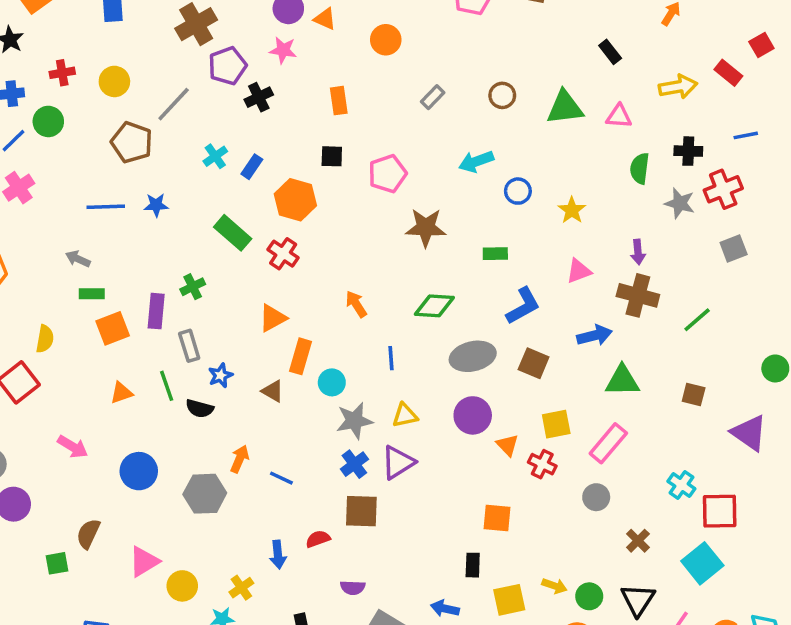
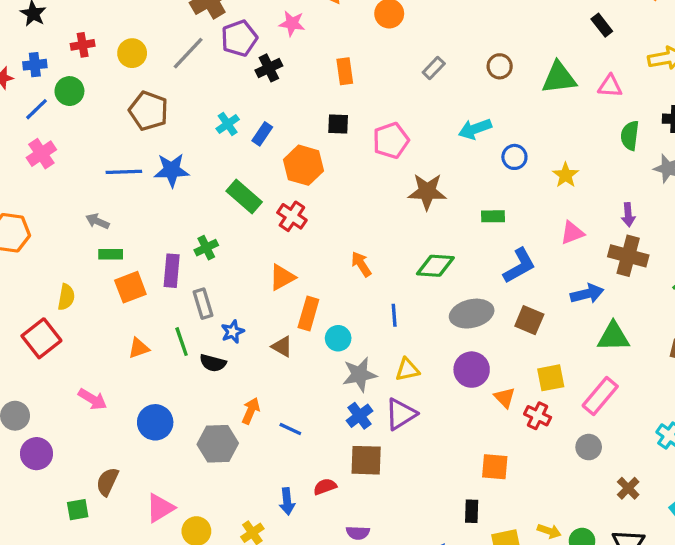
gray line: (174, 104) -> (188, 53), moved
blue star: (156, 205) -> (172, 170), size x1.5

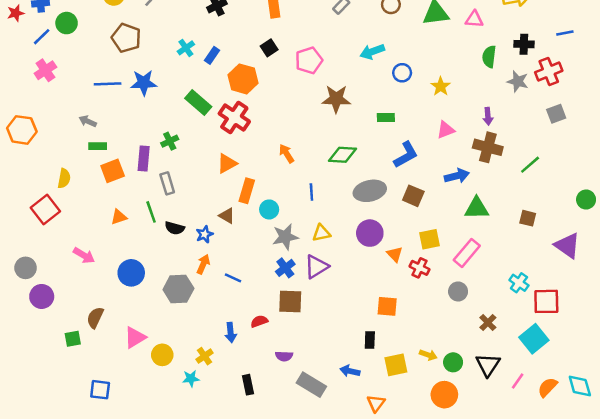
black square: (338, 124) -> (269, 48), turned -35
red cross: (292, 216) -> (234, 117), size x1.4
blue star: (233, 332) -> (205, 234), moved

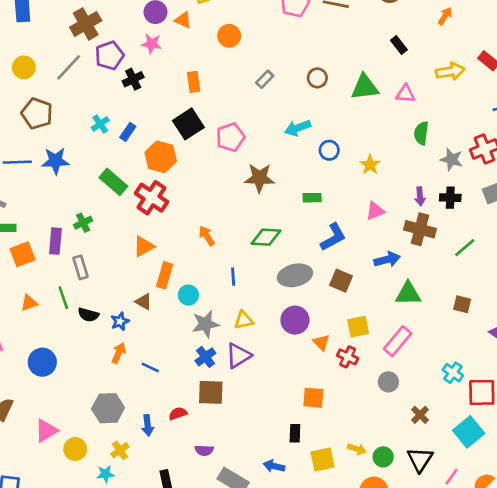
black cross: (524, 44) -> (450, 198), moved
black square: (269, 48) -> (188, 124), size x1.6
gray hexagon: (178, 289) -> (108, 408), moved

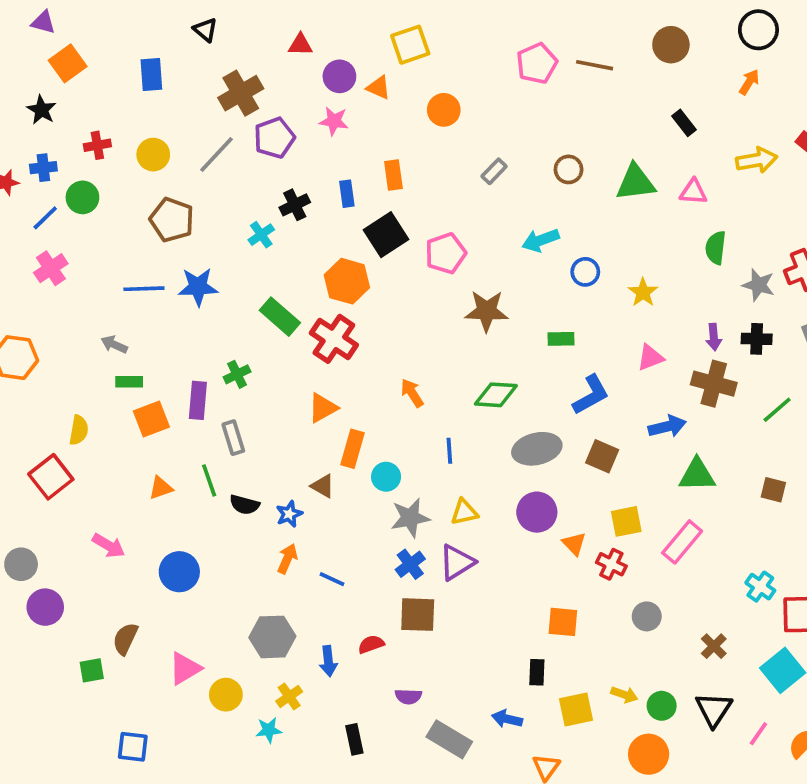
black cross: (133, 79) -> (295, 205), moved
blue rectangle: (128, 132) -> (347, 194), moved, turned -42
gray circle: (388, 382) -> (647, 616), moved

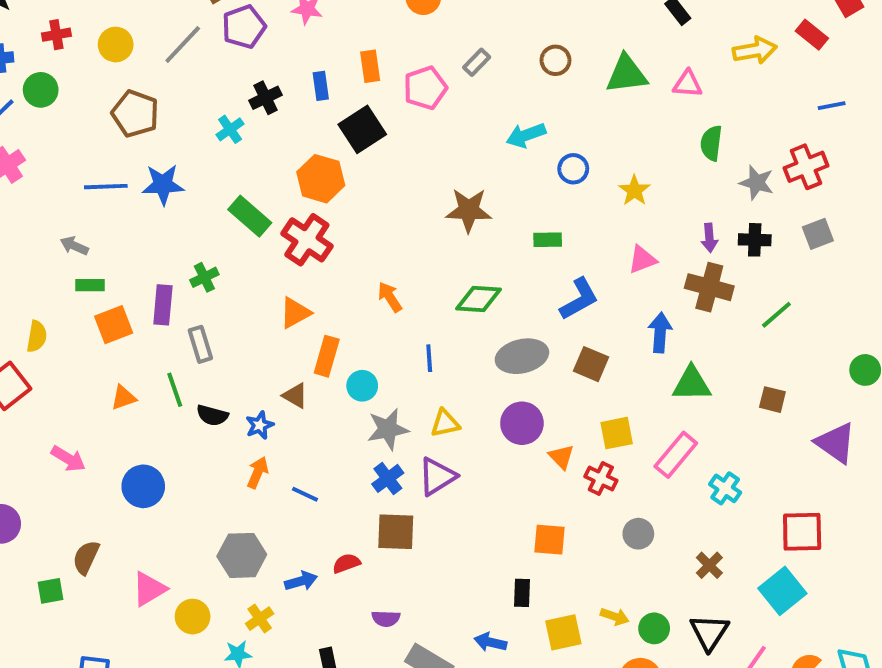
pink pentagon: (446, 253) -> (425, 88), moved
blue arrow: (667, 426) -> (660, 333), turned -72
cyan cross: (760, 587) -> (725, 488), moved
blue arrow: (328, 661) -> (301, 581), turned -100

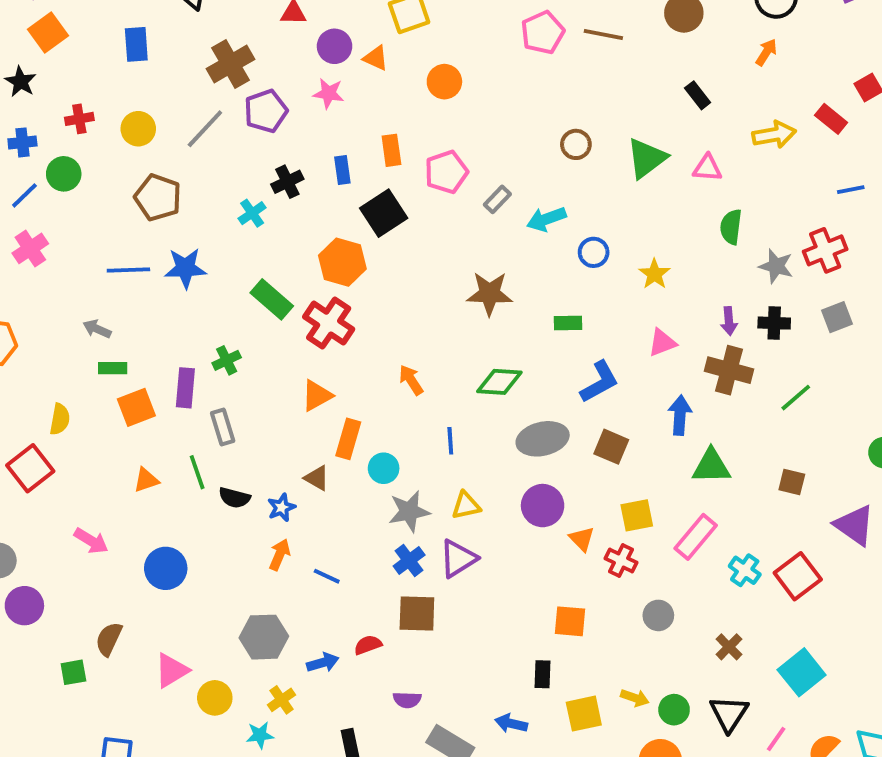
gray rectangle: (477, 62) -> (497, 199), moved
green triangle: (626, 74) -> (647, 158), turned -30
red square: (802, 532) -> (798, 576), moved, turned -36

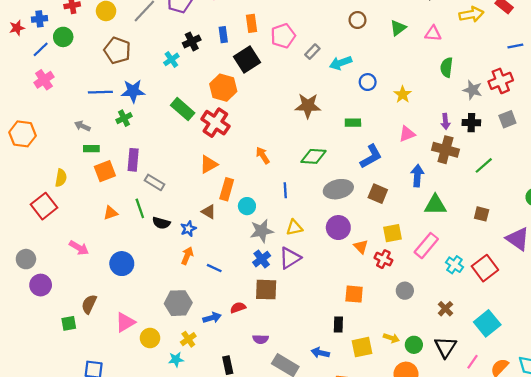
green triangle: (647, 158) -> (398, 28), size x0.7
green cross: (227, 360) -> (124, 118), moved
gray rectangle: (223, 427) -> (155, 182), turned -42

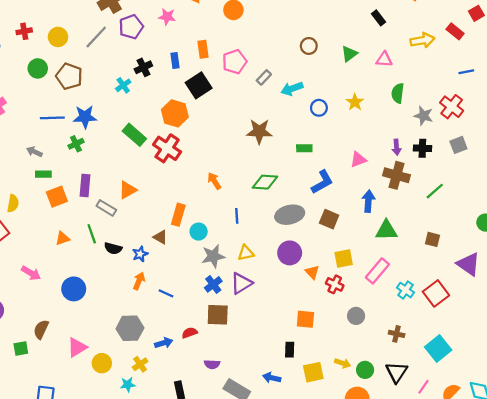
green circle: (63, 37) -> (38, 68), moved
red cross: (501, 81) -> (452, 107), turned -30
yellow star: (403, 94) -> (355, 102), moved
orange triangle: (209, 164) -> (128, 190), moved
brown cross: (445, 309) -> (397, 334), turned -32

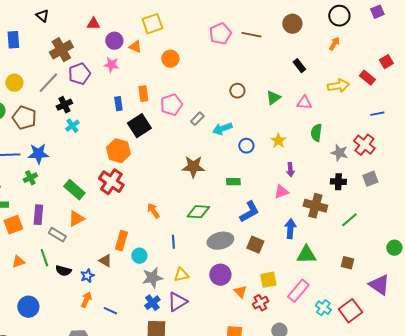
black cross: (143, 67) -> (64, 105), moved
green rectangle: (134, 135) -> (74, 190), moved
purple arrow: (397, 147) -> (290, 170), moved
red cross: (335, 284) -> (260, 303), turned 35

